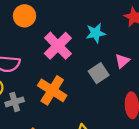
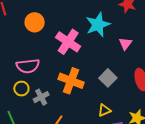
cyan star: (96, 33) -> (98, 25), size x1.4
gray square: (99, 73) -> (108, 78), moved

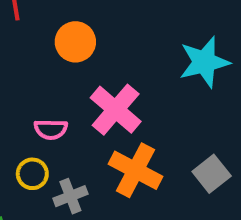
pink cross: (68, 42) -> (116, 110), moved
pink semicircle: (28, 66) -> (51, 129), size x0.7

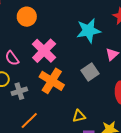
pink semicircle: (51, 129) -> (12, 58), turned 49
gray square: (212, 174) -> (90, 72), moved

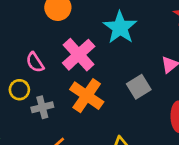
cyan star: (89, 31) -> (120, 28), moved, turned -30

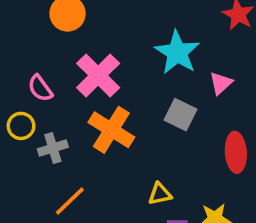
cyan star: (120, 28) -> (177, 52), moved
gray square: (139, 87) -> (181, 115), turned -30

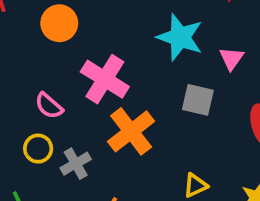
orange cross: (111, 130) -> (131, 131), turned 33

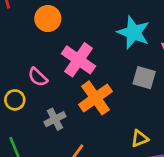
yellow circle: (38, 149) -> (15, 100), moved

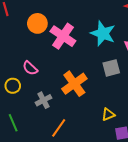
pink cross: (78, 60) -> (63, 36), moved
gray square: (144, 78) -> (111, 68), turned -30

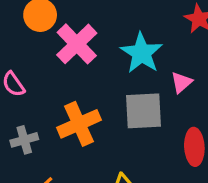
gray square: (111, 68) -> (144, 111), size x1.4

